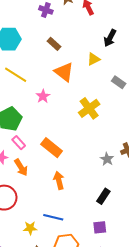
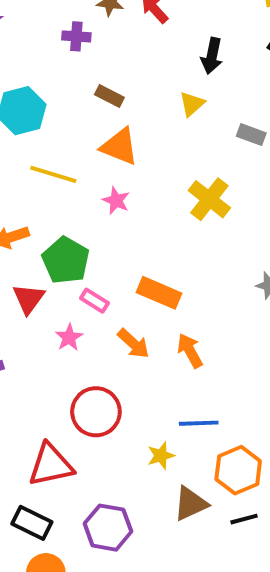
orange triangle: (64, 72) -> (119, 146), moved
orange arrow: (21, 167) -> (133, 344), moved

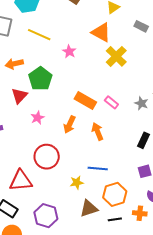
orange triangle: (119, 146) -> (101, 32), moved
pink rectangle: (94, 301) -> (111, 102), moved
orange arrow: (133, 344) -> (69, 125), turned 66

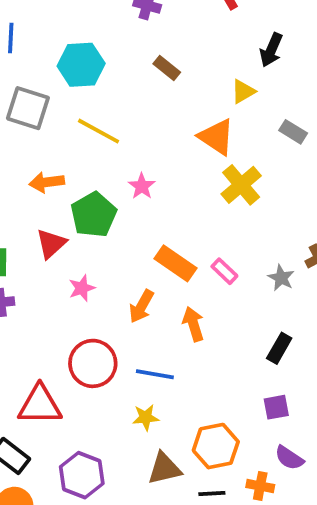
pink star: (69, 52) -> (142, 186), moved
blue line: (98, 168) -> (155, 374), moved

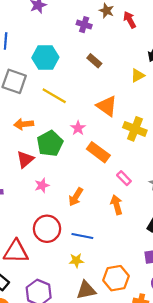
orange triangle: (216, 137) -> (107, 106), moved
yellow cross: (241, 185) -> (135, 129), turned -30
orange rectangle: (175, 263) -> (98, 152), moved
orange arrow: (193, 324) -> (117, 205), moved

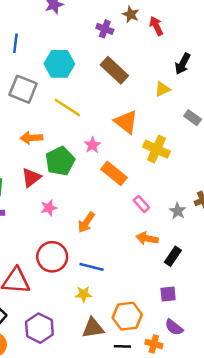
brown rectangle: (94, 61) -> (114, 70), size x1.6
orange arrow: (117, 205) -> (147, 238), moved, turned -66

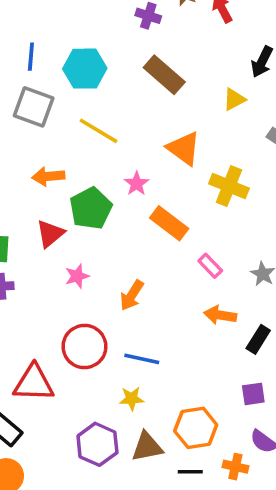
blue line: (15, 43) -> (31, 57), moved
purple hexagon: (39, 328) -> (97, 444), moved

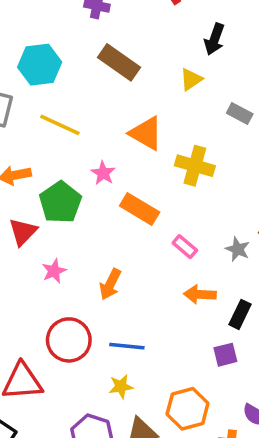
purple square: (253, 394) -> (225, 355), moved

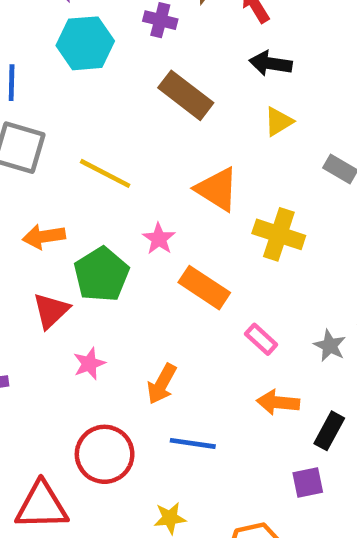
black arrow: (214, 39) -> (271, 64), moved, turned 76
cyan hexagon: (40, 65) -> (85, 43), moved
blue line: (127, 346) -> (193, 443), moved

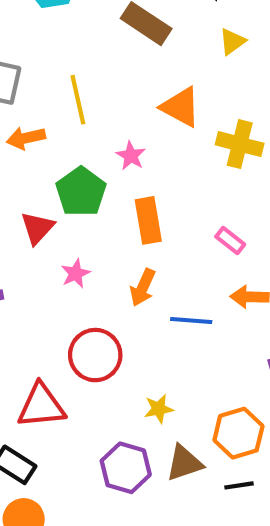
yellow line: (105, 173) -> (78, 100), turned 54
orange arrow: (44, 237) -> (26, 138), moved
orange rectangle: (204, 288) -> (148, 220), moved, turned 51
blue line: (193, 443) -> (191, 321), moved

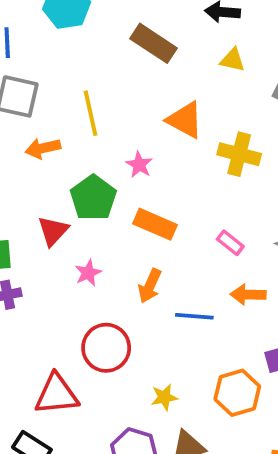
yellow triangle: (232, 42) -> (233, 60), turned 48
orange rectangle: (148, 220) -> (155, 224), turned -57
orange hexagon: (238, 433) -> (237, 393), moved

